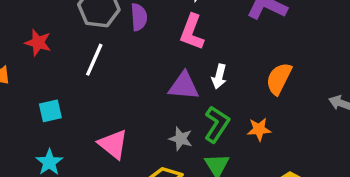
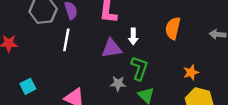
white line: (94, 60) -> (66, 40), moved
orange star: (259, 129) -> (191, 72), moved

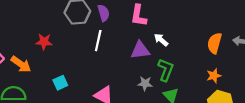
orange semicircle: (173, 28) -> (214, 43), moved
white arrow: (133, 36) -> (161, 40), turned 128

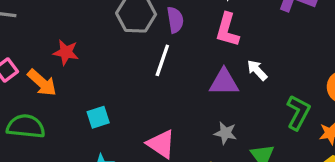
red star: (44, 42) -> (66, 52), moved
green L-shape: (166, 70) -> (298, 112), moved

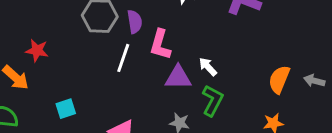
pink L-shape: (227, 30) -> (160, 45), moved
green L-shape: (298, 112) -> (212, 101), moved

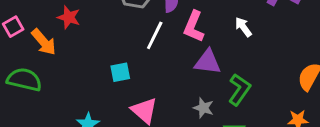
white arrow: (208, 67) -> (243, 27), moved
cyan square: (66, 109) -> (120, 72), moved

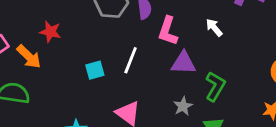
white line: (155, 35) -> (131, 60), moved
cyan square: (120, 72) -> (95, 70), moved
gray star: (203, 108) -> (183, 106), turned 30

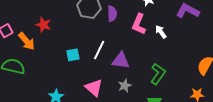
pink L-shape: (168, 31) -> (139, 24), moved
purple triangle: (183, 63) -> (121, 61), moved
gray star: (183, 106) -> (125, 86), moved

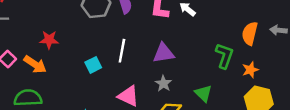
purple triangle: (121, 61) -> (163, 53), moved
green L-shape: (158, 74) -> (224, 56), moved

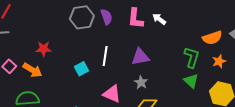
orange semicircle: (250, 33) -> (212, 38), turned -120
orange star: (250, 70) -> (219, 61), moved
green triangle: (203, 93) -> (191, 81), moved

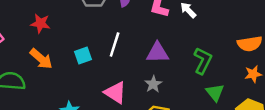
green L-shape: (192, 57) -> (203, 61), moved
orange arrow: (32, 70) -> (41, 59), moved

